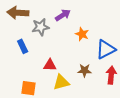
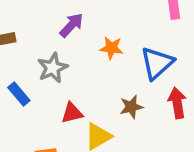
gray star: (41, 27) -> (53, 68), moved

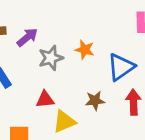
purple arrow: (72, 25) -> (27, 37), moved
gray star: (53, 68) -> (51, 58), moved

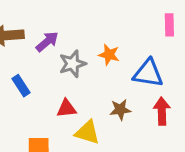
blue triangle: (121, 67) -> (148, 73), turned 44
yellow triangle: (64, 122) -> (87, 132), turned 40

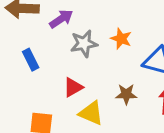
red triangle: (66, 108) -> (73, 87), turned -30

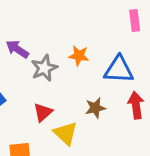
purple arrow: (61, 19) -> (17, 49), turned -100
yellow triangle: (91, 113) -> (66, 133), turned 32

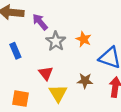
gray star: (44, 68) -> (56, 41), turned -30
red triangle: (43, 112) -> (46, 73), turned -42

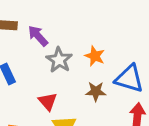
brown star: (85, 81) -> (96, 91), moved

